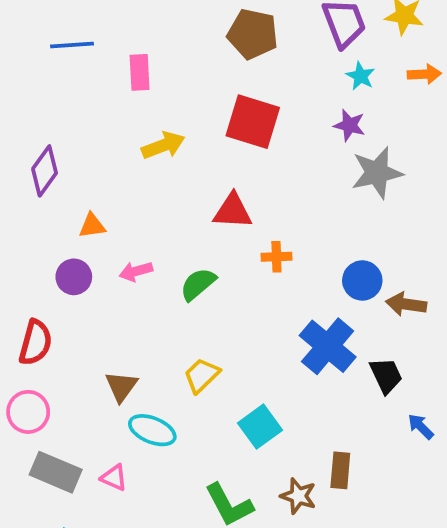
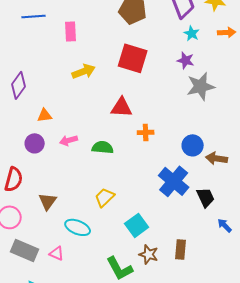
green semicircle: (198, 284) -> (103, 147), turned 45
brown triangle: (121, 386) -> (48, 201), moved
brown star: (298, 496) -> (149, 254), moved

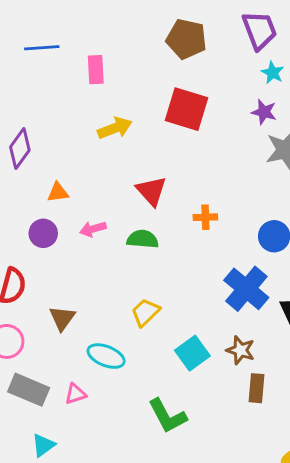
red triangle: (122, 107) -> (151, 191), moved, turned 45
pink triangle: (57, 253) -> (75, 394), turned -42
brown star: (149, 254) -> (241, 350), moved

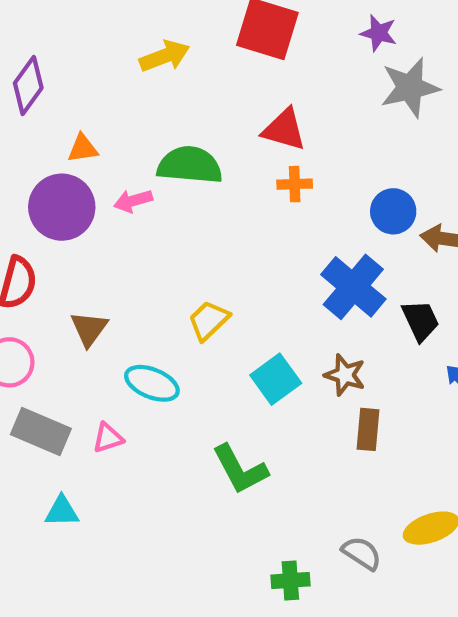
red triangle: (151, 191) -> (284, 130), moved, turned -32
purple circle: (43, 233) -> (62, 207), size x1.6
green semicircle: (143, 239) -> (190, 165), moved, size x1.4
cyan triangle: (43, 445) -> (62, 511), turned 35

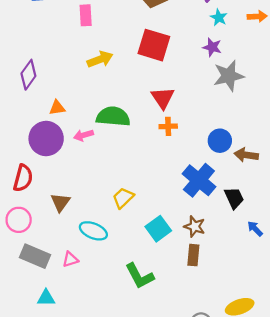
red triangle: (284, 130) -> (163, 98), turned 40
brown rectangle: (368, 429) -> (193, 255), moved

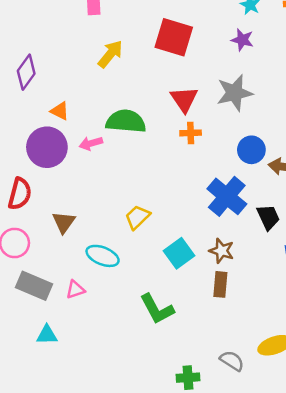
yellow arrow: (100, 59) -> (110, 54), turned -30
gray star: (229, 76) -> (235, 93), moved
orange triangle: (57, 108) -> (60, 111), turned 35

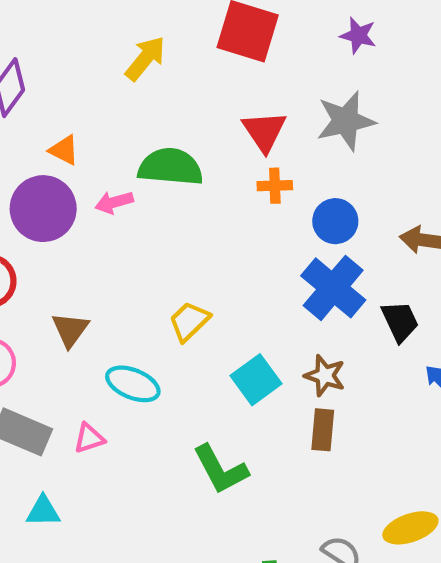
blue circle: (251, 150) -> (335, 221), moved

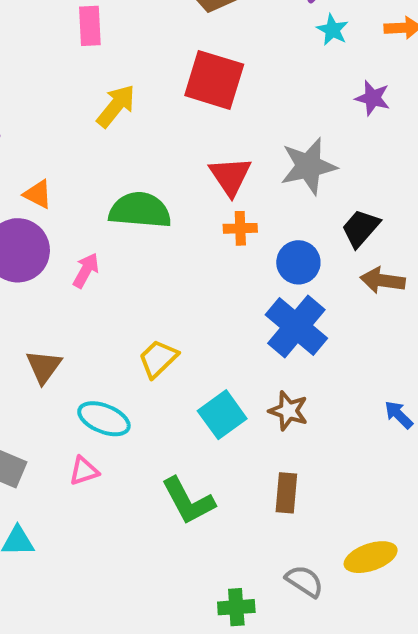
purple star: (358, 35) -> (373, 98), moved
pink arrow: (114, 202) -> (86, 270), moved, turned 135
black trapezoid: (400, 321) -> (361, 228), moved, turned -114
brown rectangle: (323, 430) -> (286, 493), moved
pink triangle: (89, 438) -> (84, 471), moved

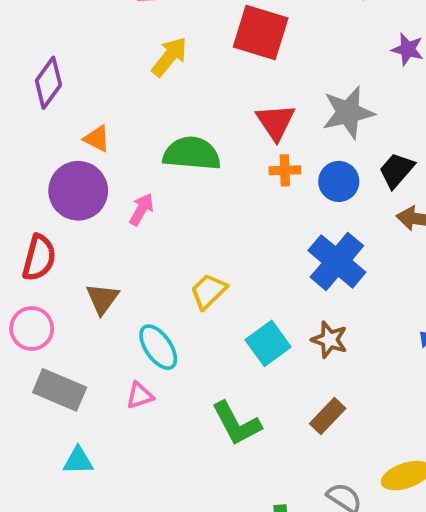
blue circle: (298, 262) -> (339, 181), moved
cyan ellipse: (104, 419) -> (158, 347), turned 33
brown rectangle: (286, 493) -> (328, 416), turned 39

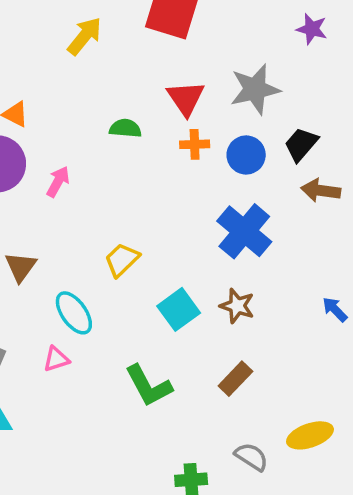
green semicircle: (192, 154) -> (125, 128), moved, size x0.6

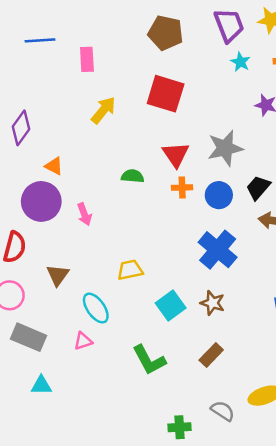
pink arrow: (58, 182) -> (84, 214), turned 130
yellow trapezoid: (122, 260) -> (130, 270), turned 32

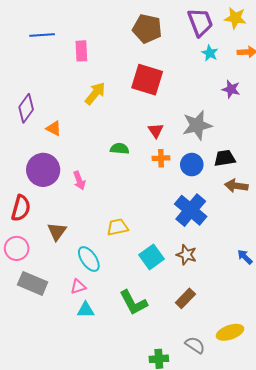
red triangle: (176, 155) -> (156, 131), size x0.7
orange triangle: (54, 166) -> (54, 128), moved
black trapezoid: (258, 188) -> (225, 158), turned 40
cyan triangle: (41, 385) -> (86, 310), moved

